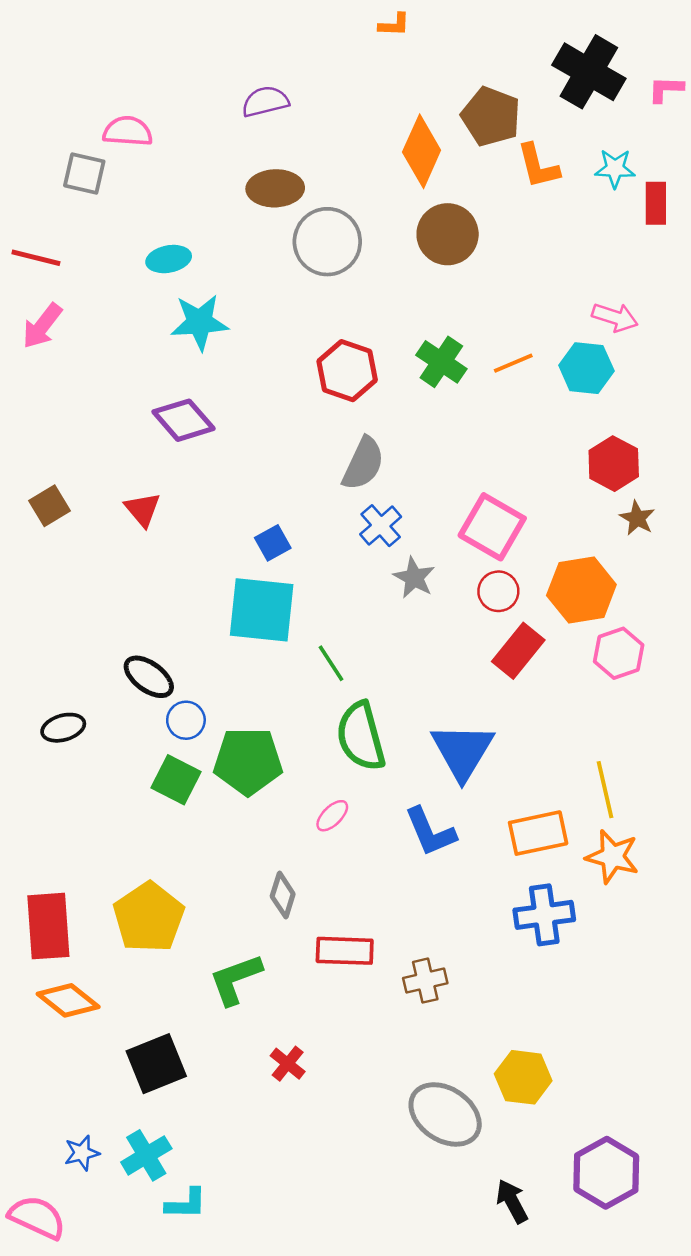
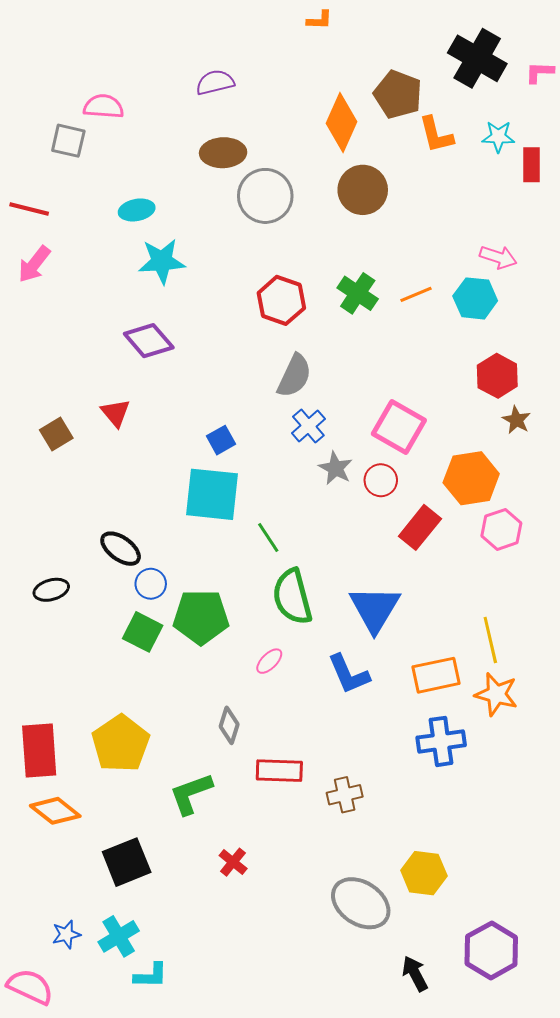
brown square: (50, 506) -> (56, 434), moved
red circle: (498, 591) -> (381, 480), moved

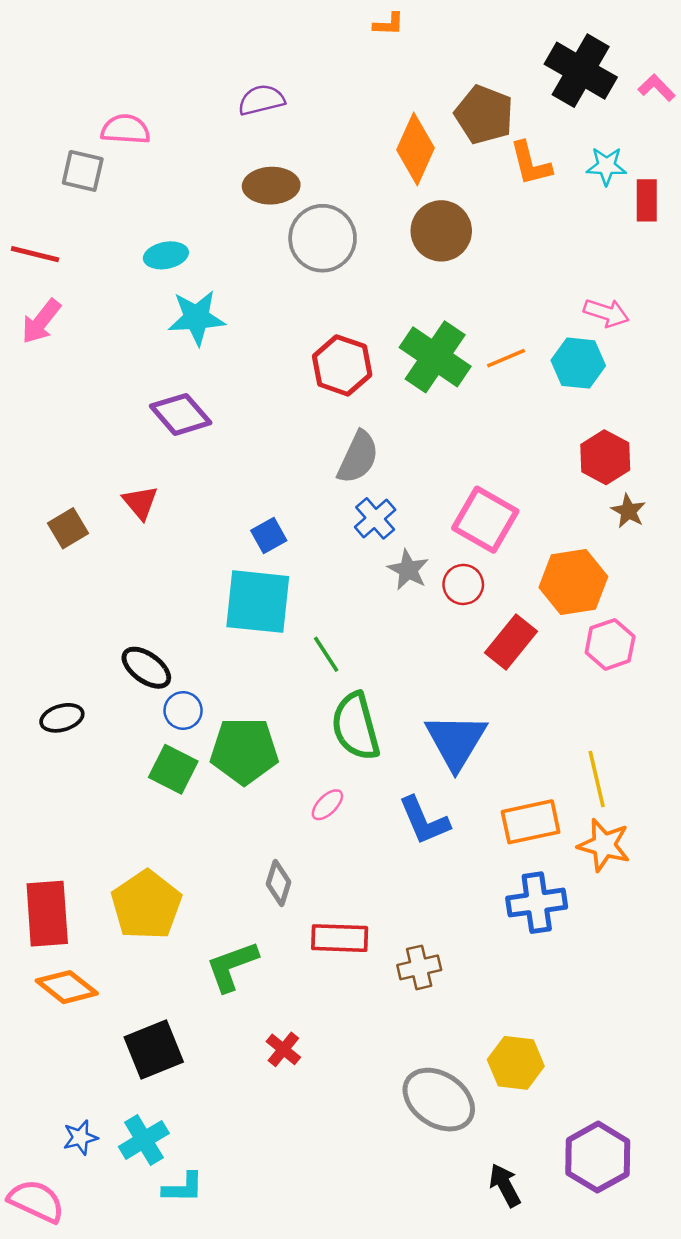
pink L-shape: (540, 72) -> (657, 88), turned 44
green cross: (358, 293) -> (435, 357), size x1.4

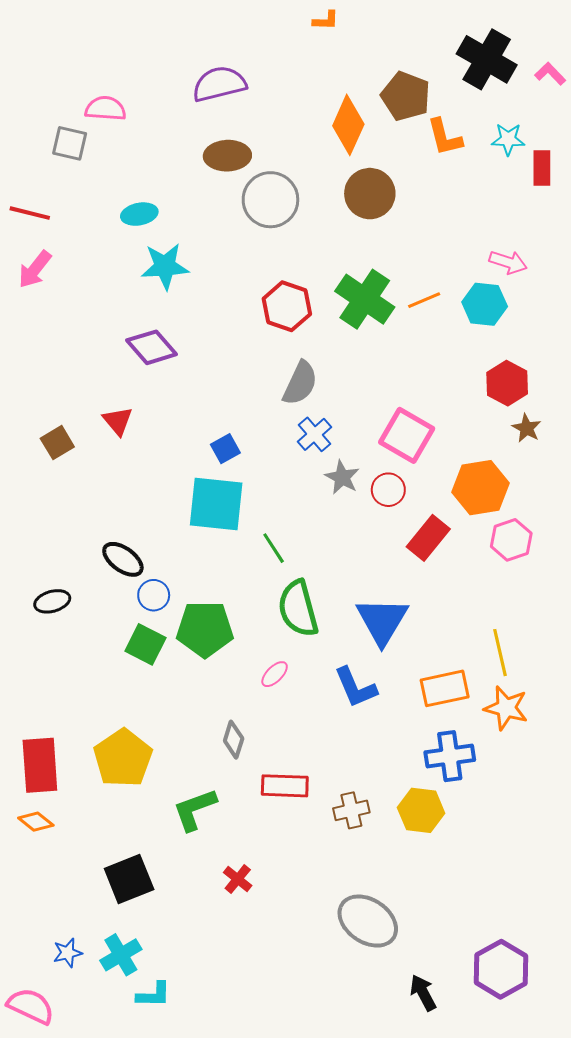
purple semicircle: (261, 100) -> (219, 84), size x1.4
orange diamond: (67, 987) -> (36, 822), moved, size x0.7
yellow hexagon: (516, 1063) -> (421, 810), moved

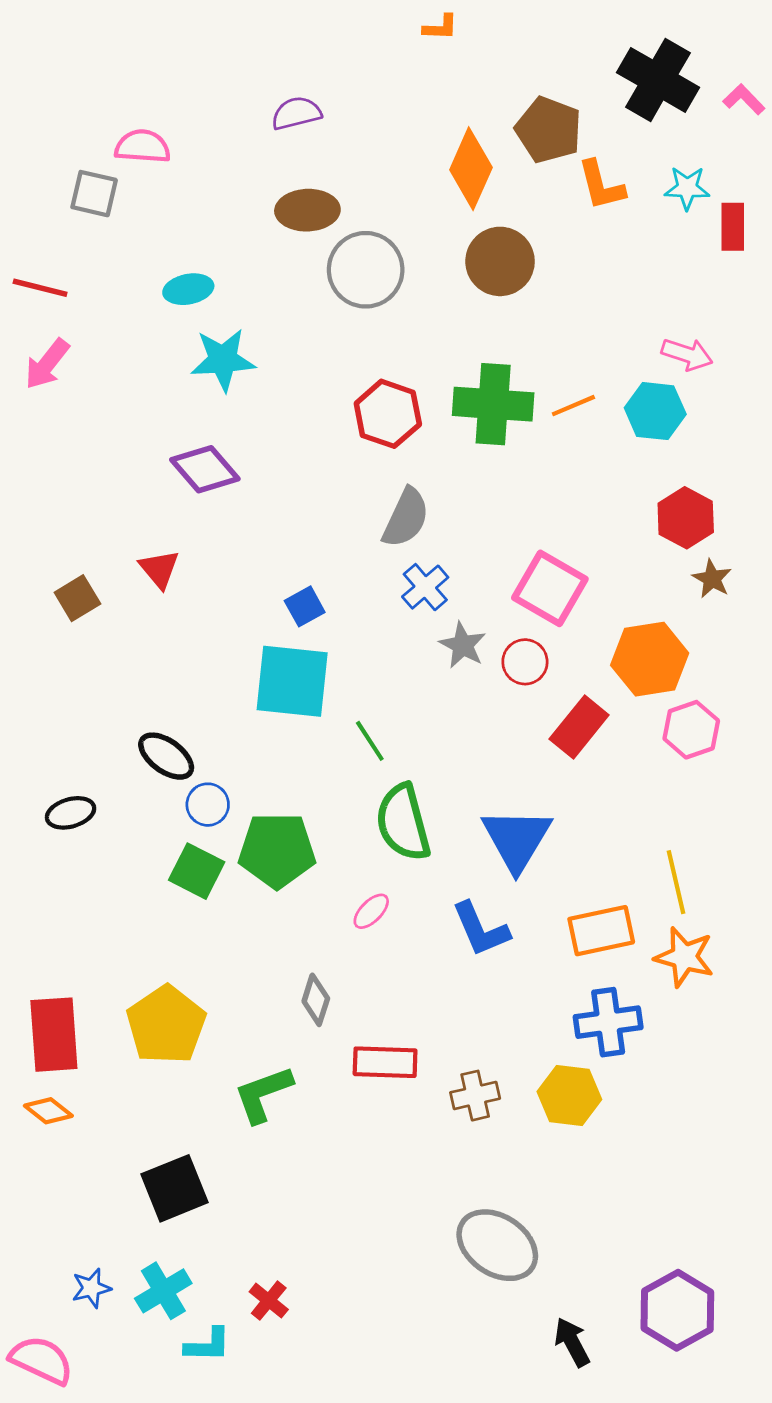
purple semicircle: (219, 84) -> (296, 113), size x0.7
green cross: (365, 299) -> (493, 404), turned -30
red cross: (238, 879) -> (269, 1301), moved

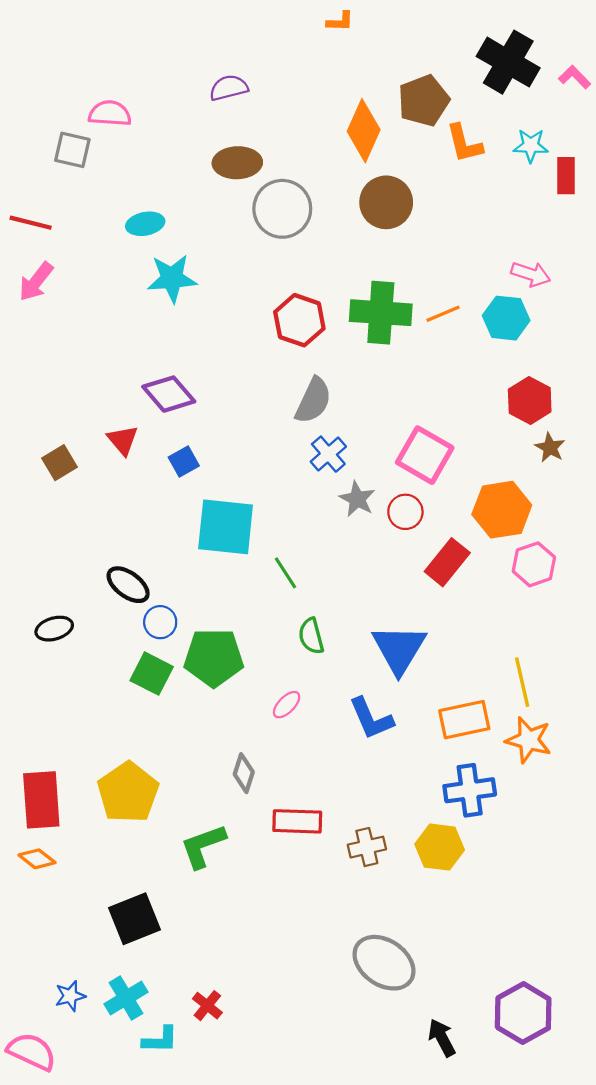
brown pentagon: (549, 130) -> (424, 101), turned 30
purple diamond: (205, 469) -> (169, 394), moved
blue square: (305, 606) -> (184, 462), moved
green semicircle: (403, 823) -> (311, 636), size x0.6

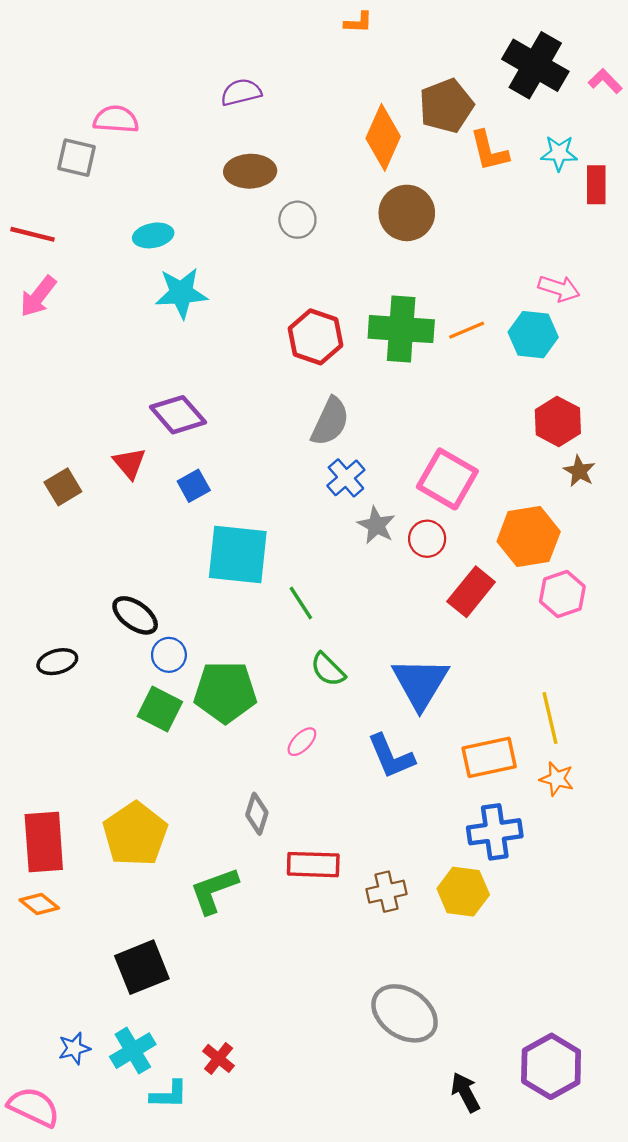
gray circle: (282, 209) -> (297, 220), size x0.6
green semicircle: (311, 636) -> (328, 670), turned -30
orange star: (529, 740) -> (557, 779), size x0.7

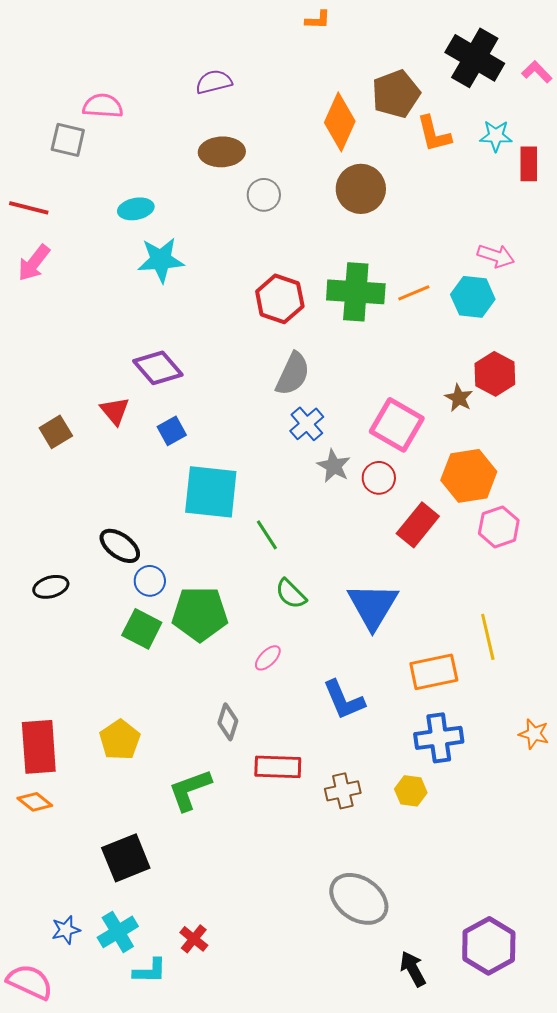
brown star: (579, 471) -> (459, 398), moved
blue L-shape: (391, 756) -> (344, 700), moved
orange star: (557, 779) -> (534, 734), moved
yellow pentagon: (135, 834) -> (120, 740), size x0.7
yellow hexagon: (463, 892) -> (411, 791), size x0.7

